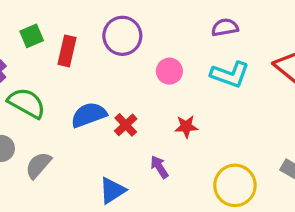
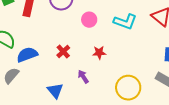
blue semicircle: (89, 115) -> (27, 55), moved
blue triangle: (112, 190) -> (55, 91), turned -36

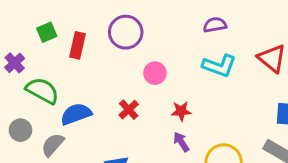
pink circle: (89, 20) -> (155, 73), moved
purple arrow: (83, 77) -> (181, 142), moved

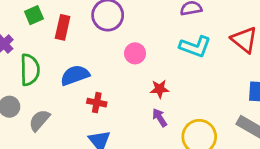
green semicircle: (42, 91) -> (30, 70), turned 60
red cross: (129, 110) -> (97, 103), moved, turned -36
blue semicircle: (76, 114) -> (75, 75), moved

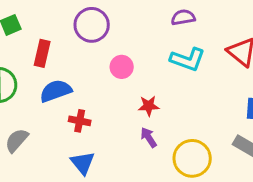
red rectangle: (63, 27) -> (42, 53), moved

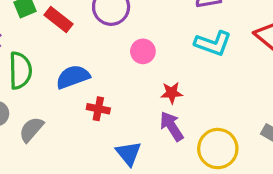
red rectangle: (42, 53) -> (58, 20), moved, turned -65
purple arrow: (149, 137) -> (172, 126), size x1.4
blue triangle: (83, 163) -> (129, 153), moved

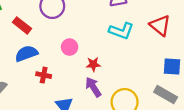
red rectangle: (58, 20) -> (22, 25), moved
pink circle: (143, 51) -> (70, 47), moved

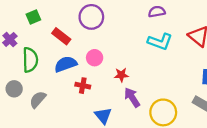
pink circle: (70, 47) -> (95, 58), moved
red star: (93, 64) -> (121, 75), moved

